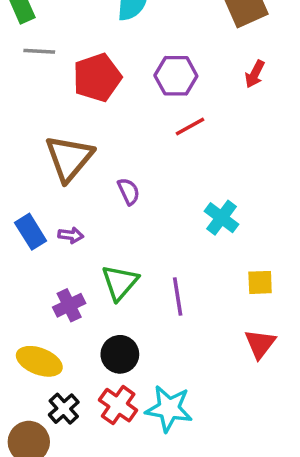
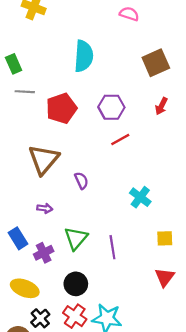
blue rectangle: (31, 232) -> (18, 238), moved

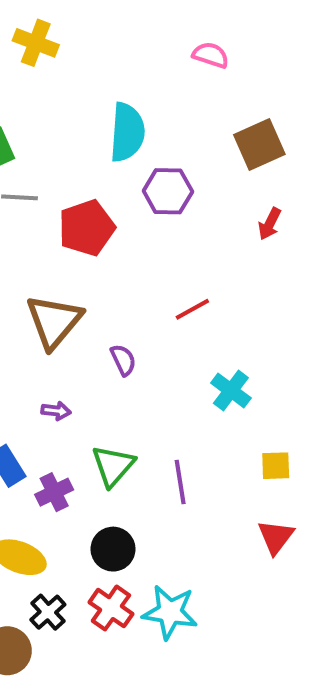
purple hexagon: (111, 107) -> (168, 191), moved
red line: (120, 139) -> (192, 309), moved

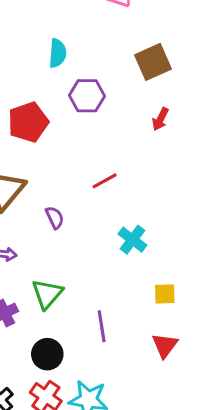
cyan semicircle: (127, 132) -> (58, 53), size x0.7
purple line: (180, 482) -> (102, 326), moved

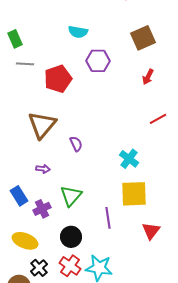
cyan semicircle: (58, 53) -> (78, 32), turned 96
red line: (105, 181) -> (158, 119), moved
yellow square: (165, 294) -> (134, 194), moved, size x1.8

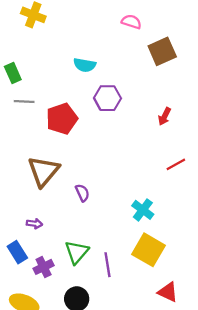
brown square: (143, 38) -> (162, 51), moved
purple arrow: (43, 169) -> (34, 224), moved
yellow square: (134, 194) -> (149, 250), turned 32
purple line: (108, 218) -> (107, 265), moved
red triangle: (151, 231) -> (168, 292), turned -42

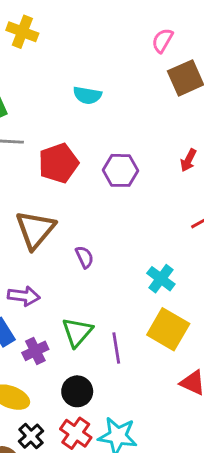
pink semicircle: (131, 22) -> (162, 40), moved, turned -78
purple hexagon: (107, 98) -> (121, 170), moved
purple arrow: (34, 224) -> (24, 296), size x1.5

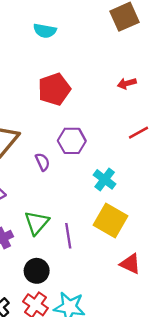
red arrow: (188, 160) -> (127, 83), turned 48
red pentagon: (58, 163) -> (54, 89), moved
purple hexagon: (121, 170) -> (72, 141), moved

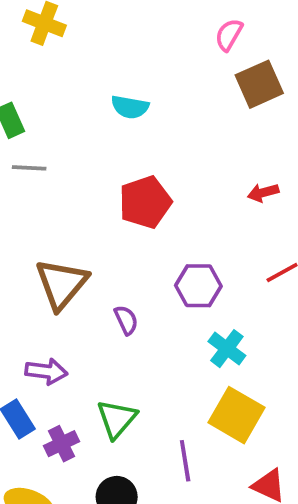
purple hexagon: (72, 141) -> (198, 286), moved
purple line: (68, 236) -> (185, 461), moved

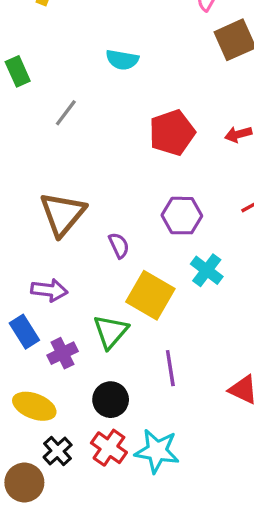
gray line: (29, 168) -> (66, 113), moved, turned -56
red pentagon: (145, 202) -> (172, 133), moved
yellow square: (236, 415) -> (150, 295), moved

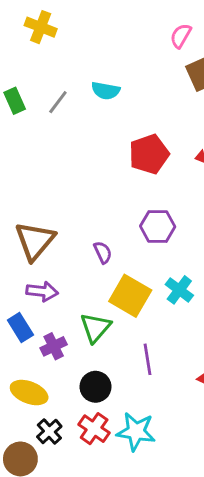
gray line: (66, 113) -> (58, 102), moved
brown triangle: (63, 214) -> (35, 241), moved
cyan cross: (207, 270) -> (179, 290), moved

